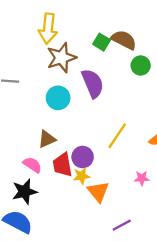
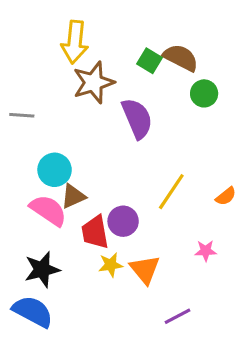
cyan circle: (58, 98) -> (55, 170), moved
pink semicircle: (32, 165) -> (48, 210), moved, size x1.4
yellow star: (81, 176) -> (111, 265), moved

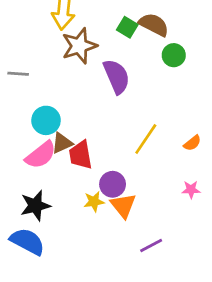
pink semicircle: (48, 210) -> (41, 155), turned 108
purple circle: (123, 221) -> (113, 184), moved
red trapezoid: (95, 232) -> (81, 155), moved
pink star: (206, 251) -> (191, 190), moved

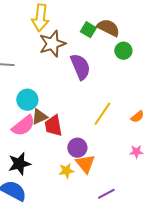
yellow star: (94, 202) -> (66, 171), moved

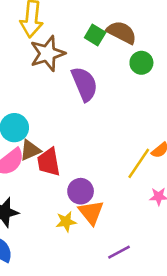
yellow line: (102, 114) -> (139, 163), moved

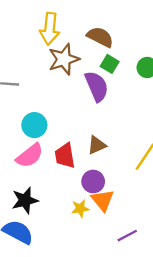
brown semicircle: (122, 32) -> (100, 37), moved
green square: (95, 35) -> (110, 64), moved
brown triangle: (30, 150) -> (97, 145), moved

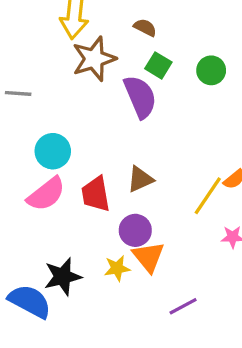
brown semicircle: (100, 37) -> (145, 27), size x0.6
black star: (25, 200) -> (63, 277), moved

